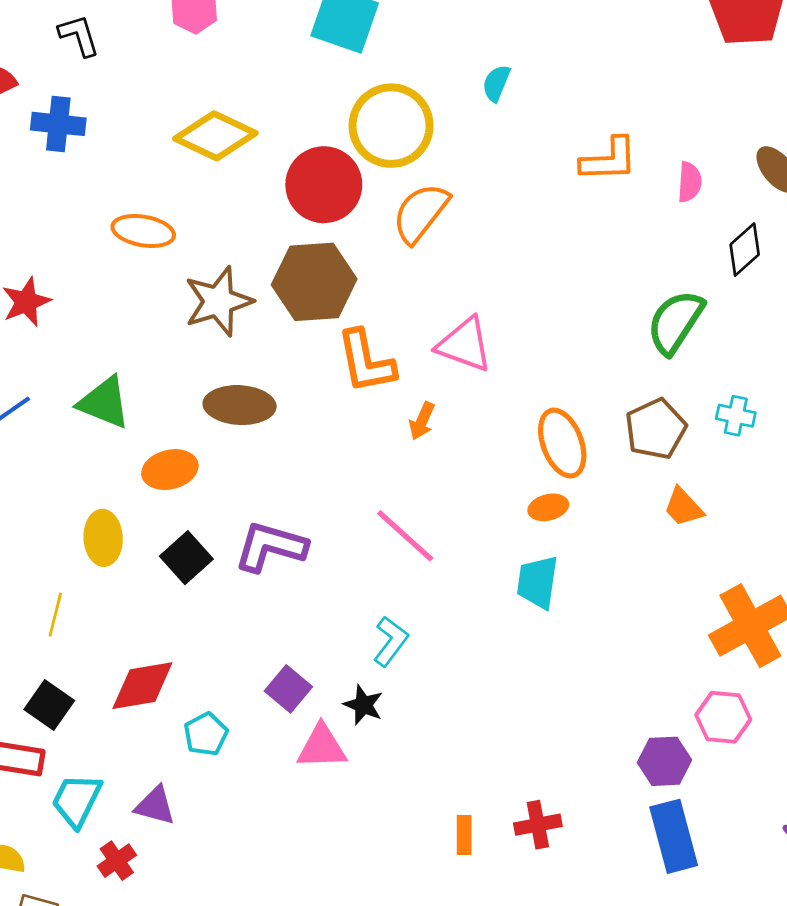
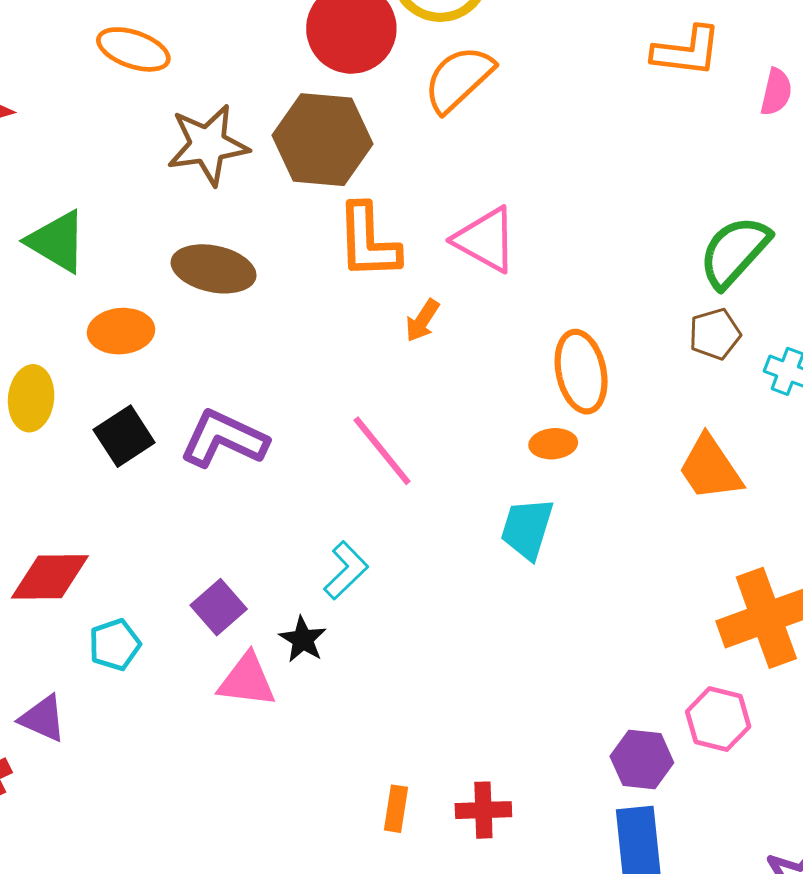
brown pentagon: (656, 429) -> (715, 334), moved, size x0.7
orange trapezoid: (683, 507) -> (710, 468), size x1.4

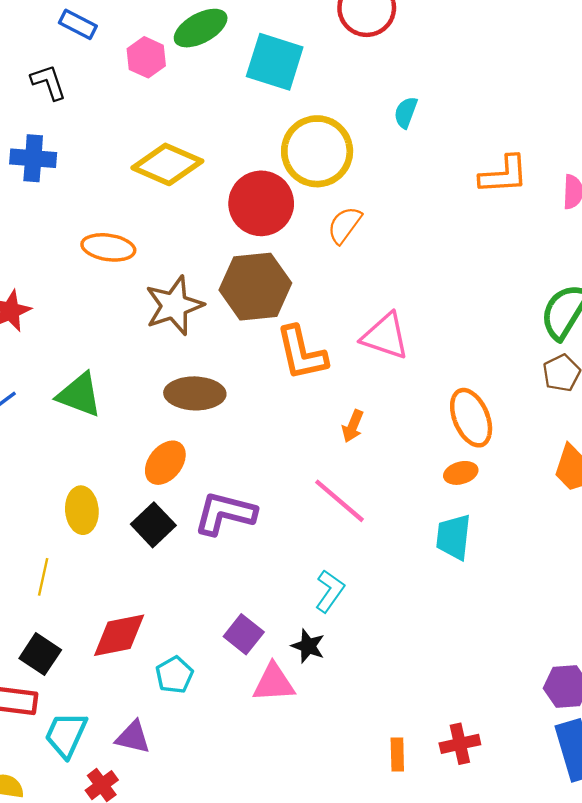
orange semicircle: (459, 79) -> (344, 225), size x0.7
orange arrow: (422, 321) -> (353, 426), moved
orange ellipse: (121, 331) -> (165, 463), moved, turned -36

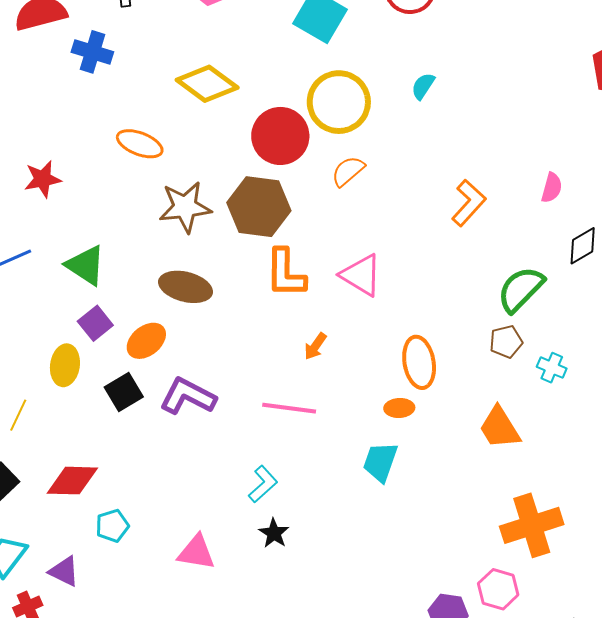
orange L-shape: (504, 175) -> (469, 203), moved, turned -57
pink line: (339, 501) -> (289, 408), turned -46
purple square: (244, 634) -> (95, 323), moved
black star: (308, 646) -> (274, 533), moved

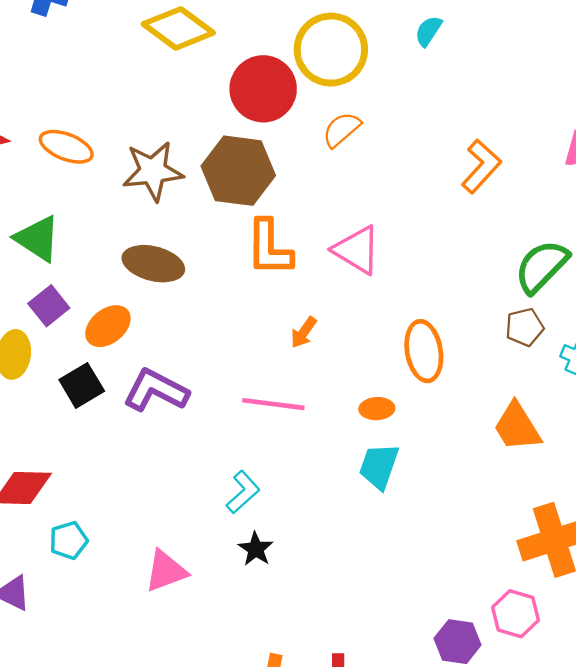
orange ellipse: (140, 144) -> (66, 147), moved
orange ellipse: (399, 408) -> (377, 409), moved
pink triangle: (196, 552) -> (166, 571), turned -30

